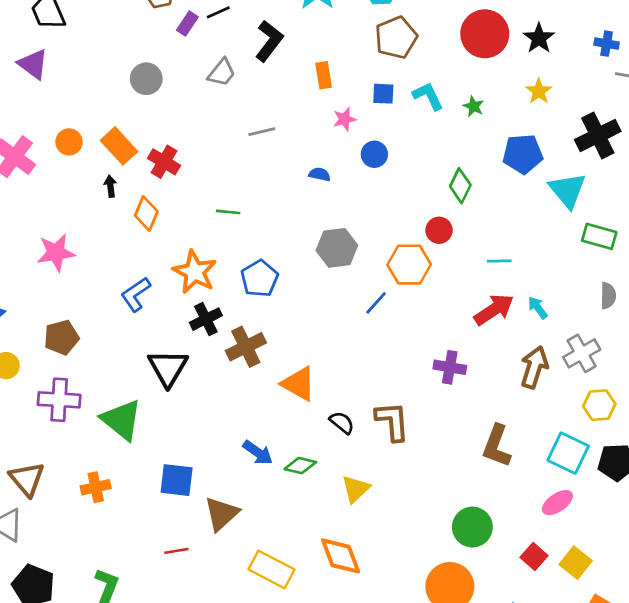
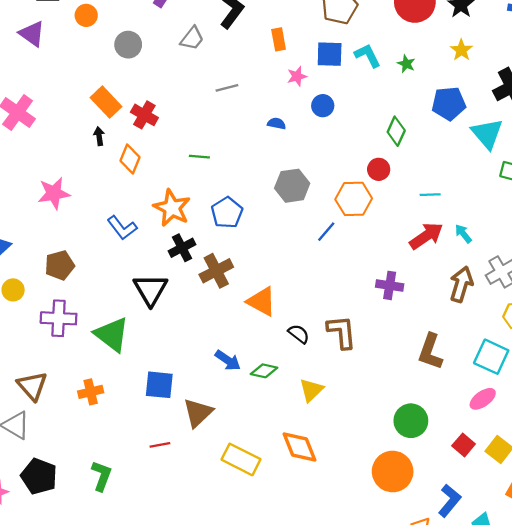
blue square: (383, 94) -> (330, 54), size x1.4
orange circle: (69, 142) -> (86, 15), moved
blue L-shape: (136, 294) -> (122, 228), turned -92

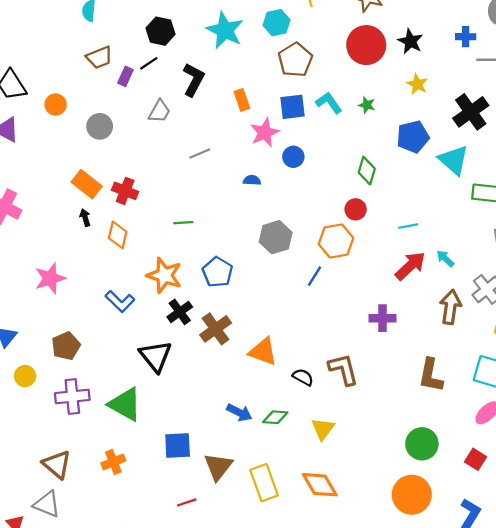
pink star: (297, 76) -> (265, 133), size x1.5
yellow rectangle: (241, 459) -> (264, 483), moved, turned 52

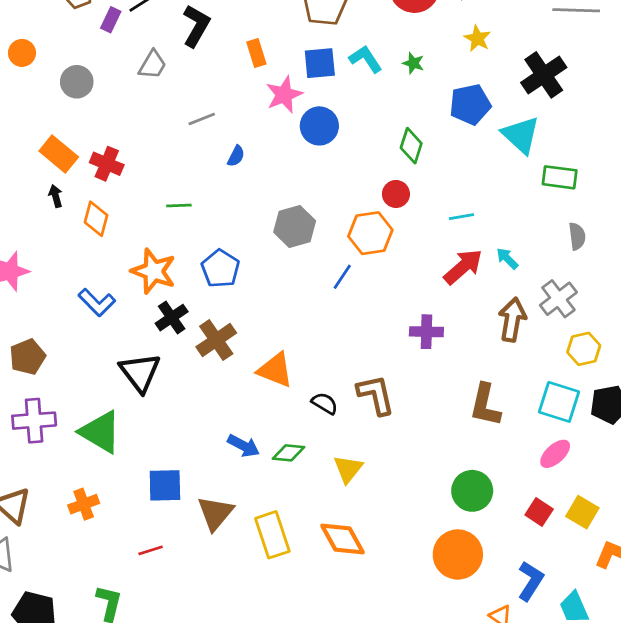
blue circle: (293, 157) -> (319, 126), size x1.4
blue semicircle: (252, 180) -> (236, 156), moved, turned 112
red line: (187, 502) -> (151, 550), moved

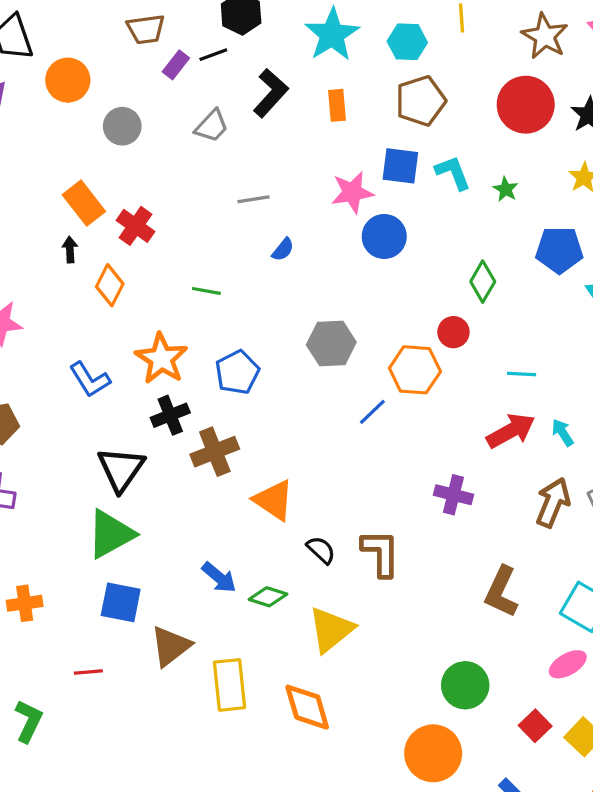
orange circle: (22, 53) -> (68, 80), size x1.4
orange rectangle: (256, 53) -> (337, 105), moved
green triangle: (100, 432) -> (111, 534), moved, turned 48
yellow triangle: (348, 469) -> (331, 630), size x1.4

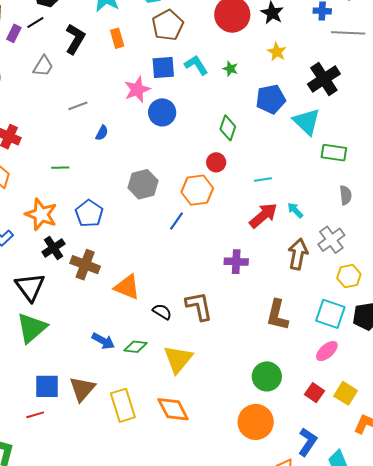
brown cross: (215, 452) -> (85, 265), turned -36
blue square: (121, 602) -> (47, 386), moved

